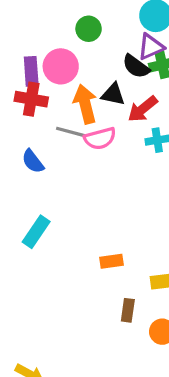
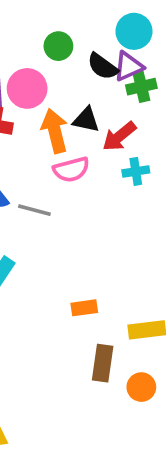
black semicircle: (136, 66) -> (103, 66), moved
gray line: (71, 132) -> (34, 210), moved
brown rectangle: (128, 310) -> (103, 363), size x1.4

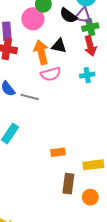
purple triangle: (128, 66) -> (83, 16), turned 36
pink circle: (27, 88) -> (33, 19), moved
red arrow: (119, 136) -> (90, 46), moved, turned -66

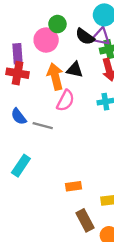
pink semicircle: (51, 74) -> (65, 101), turned -48
brown rectangle: (68, 184) -> (85, 220), turned -36

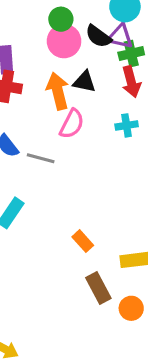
pink circle: (46, 40) -> (64, 41), moved
orange rectangle: (73, 186) -> (83, 241), turned 56

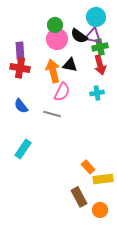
gray line: (41, 158) -> (52, 114), moved
orange rectangle: (83, 241) -> (88, 167), moved

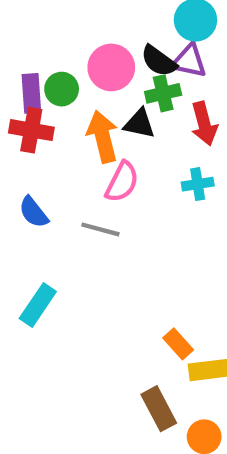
green circle: (55, 25) -> (62, 89), moved
green cross: (100, 47) -> (163, 93), moved

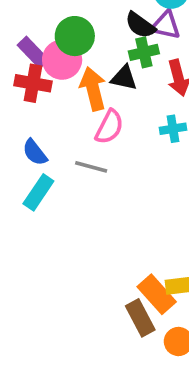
pink circle: (111, 67) -> (62, 60), moved
green circle: (62, 89) -> (75, 36), moved, size x1.4
purple rectangle: (31, 93) -> (33, 52), turned -40
cyan rectangle: (38, 305) -> (38, 192), moved
orange rectangle: (178, 344) -> (157, 294), moved, size x1.5

